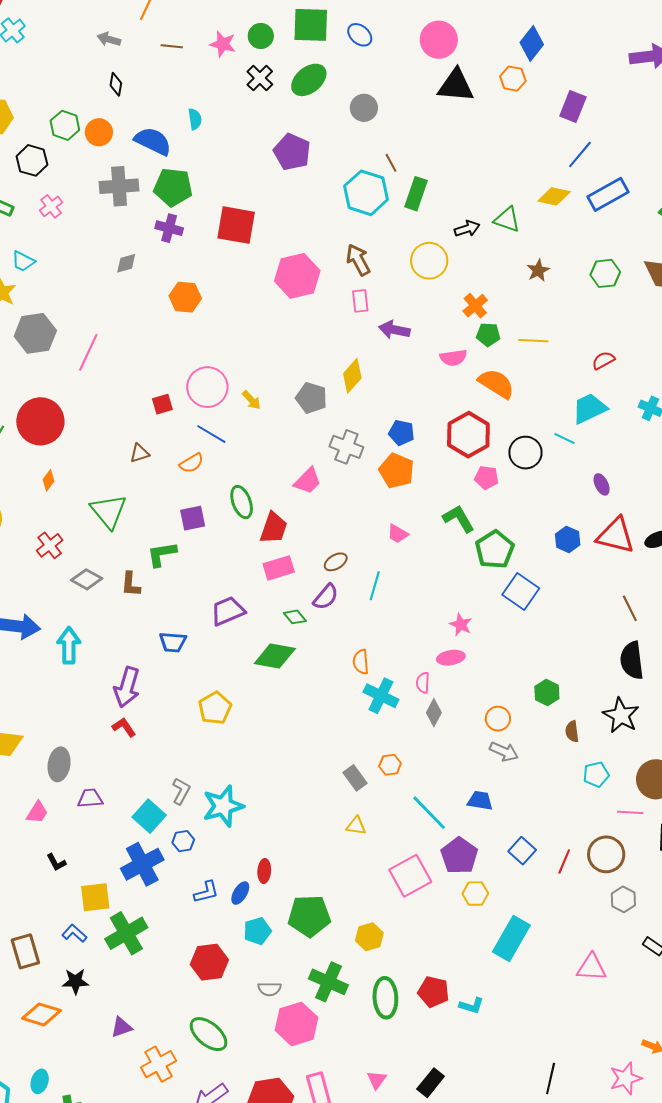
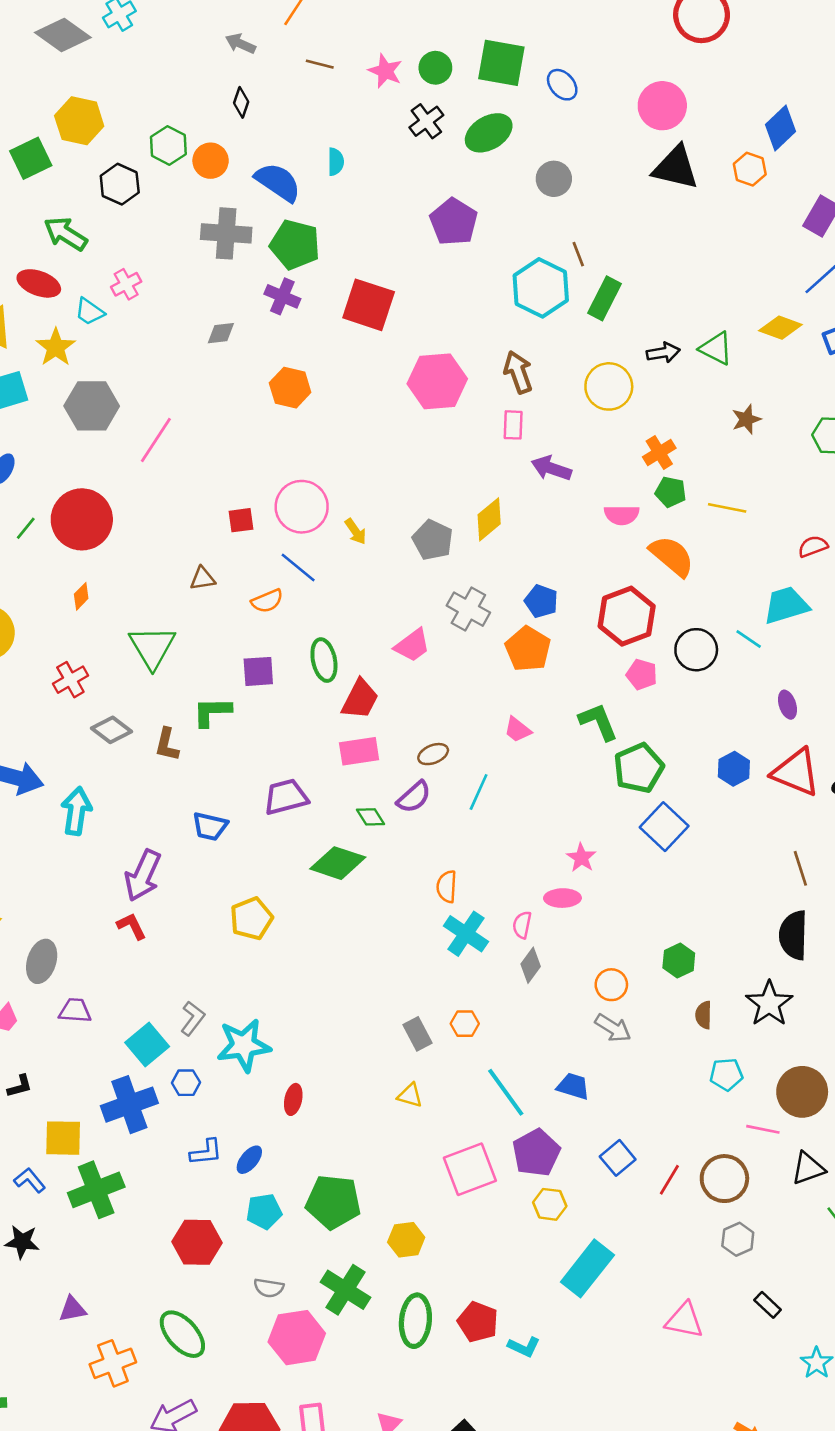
pink cross: (51, 206) -> (126, 284), moved
black L-shape: (56, 862) -> (20, 1086), turned -85
red ellipse: (264, 871) -> (293, 1099), moved

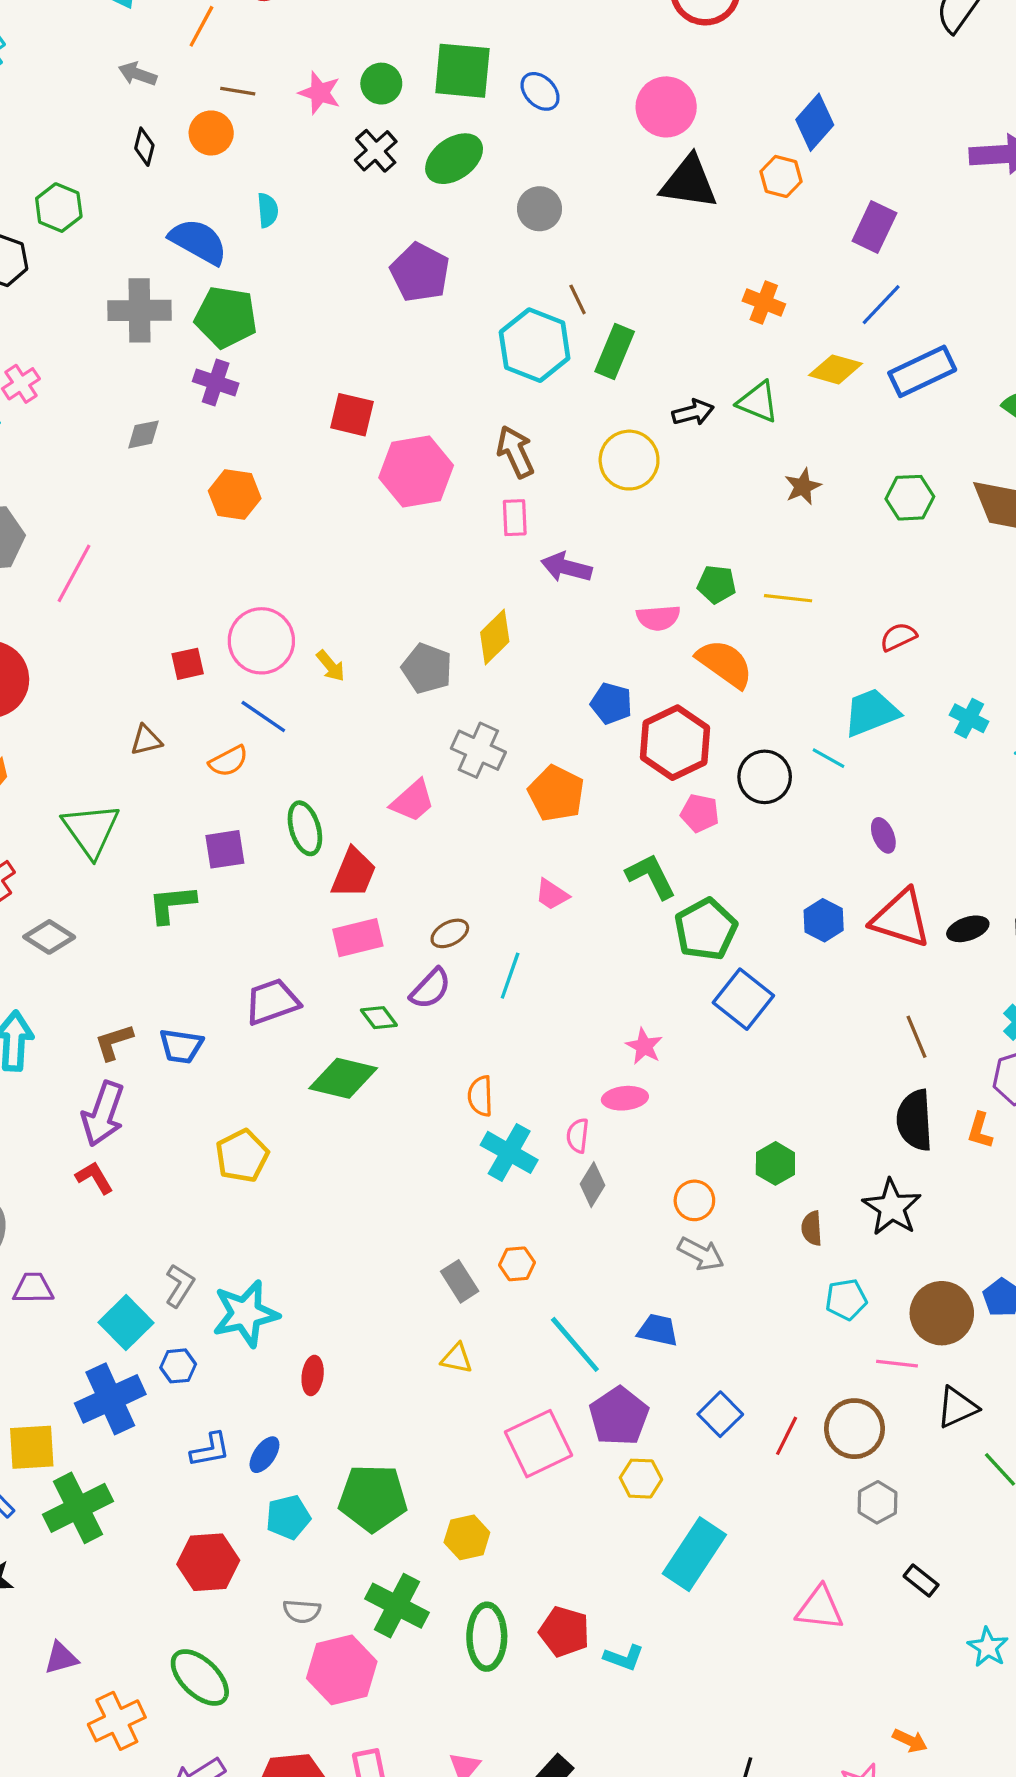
orange circle: (211, 161) -> (211, 133), moved
red square: (369, 305) -> (352, 415), moved, size x0.7
orange cross: (659, 452) -> (764, 302), moved, turned -32
blue pentagon: (541, 601) -> (611, 703), moved
brown L-shape: (167, 744) -> (114, 1042), moved, turned 64

